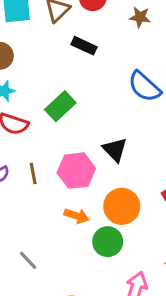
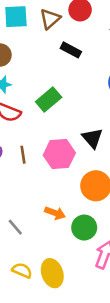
orange arrow: (77, 216) -> (55, 213), moved
green circle: (108, 242) -> (84, 228), moved

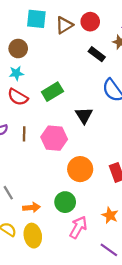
black rectangle: (71, 50) -> (97, 54), moved
black triangle: (92, 138) -> (84, 115), moved
orange arrow: (55, 213) -> (32, 207), moved, turned -35

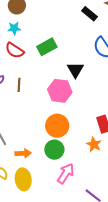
pink hexagon: (54, 138) -> (60, 91), moved
orange circle: (80, 169) -> (57, 126), moved
orange star: (110, 215) -> (94, 144), moved

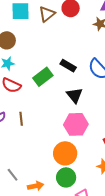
black rectangle: (89, 14) -> (68, 66), moved
pink hexagon: (60, 91) -> (76, 124), moved

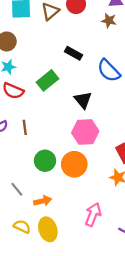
black rectangle: (68, 66) -> (74, 53), moved
green circle: (66, 177) -> (45, 161), moved

